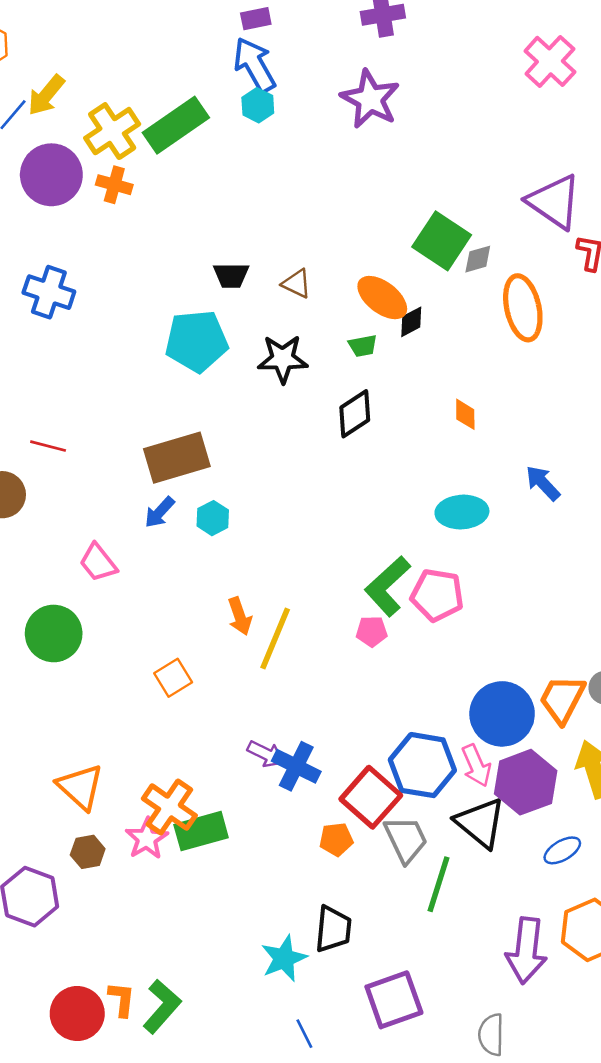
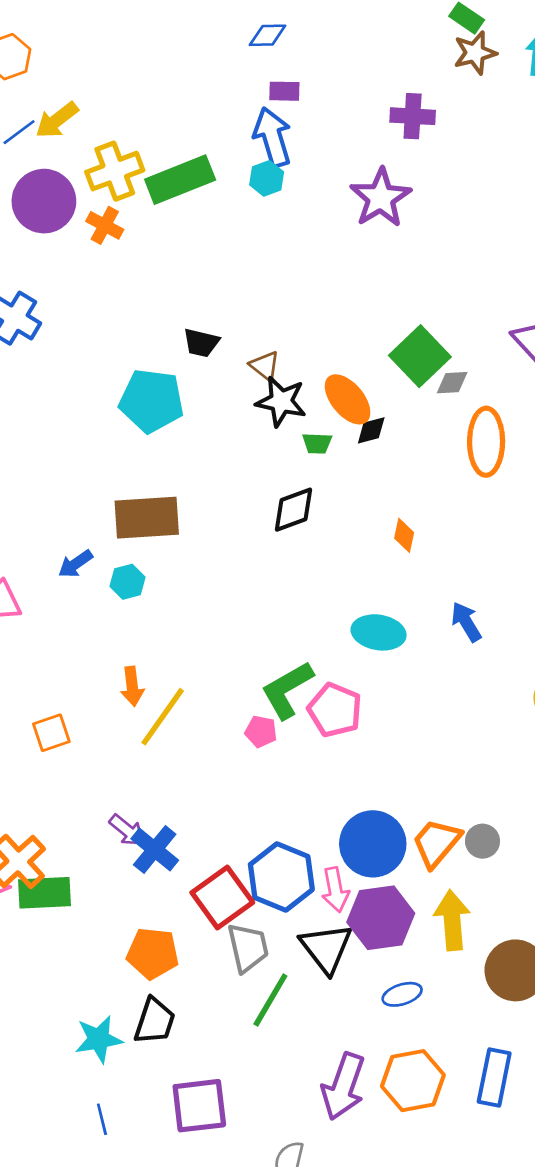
black star: (283, 359) -> (281, 402), moved
brown rectangle: (177, 458) -> (147, 518), moved
orange pentagon: (336, 839) -> (153, 953), moved, size x1.5

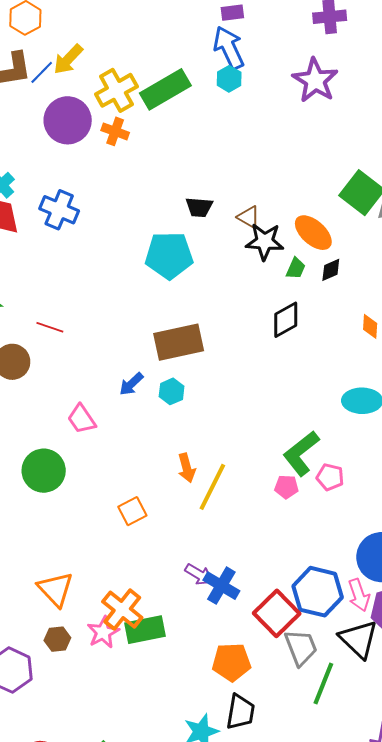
black diamond: (371, 430) -> (331, 270), moved
green trapezoid: (317, 443) -> (296, 268), turned -60
pink pentagon: (335, 710) -> (330, 477), moved, size x0.7

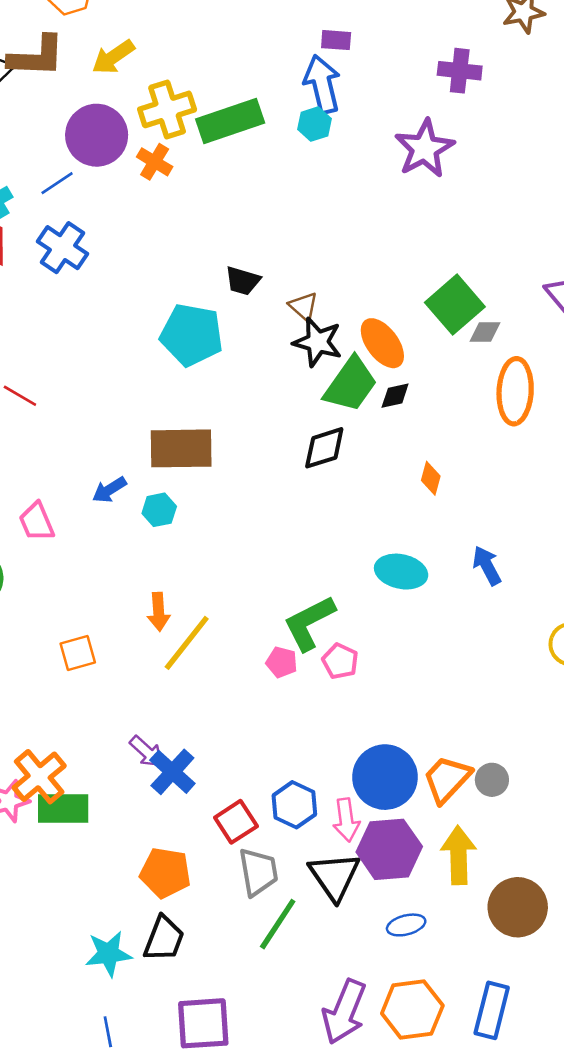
blue line: (42, 72) -> (57, 183), moved
green trapezoid: (296, 268) -> (351, 384), size x2.0
blue hexagon: (318, 592) -> (294, 805), size x0.7
red square: (277, 613) -> (236, 822), size x0.7

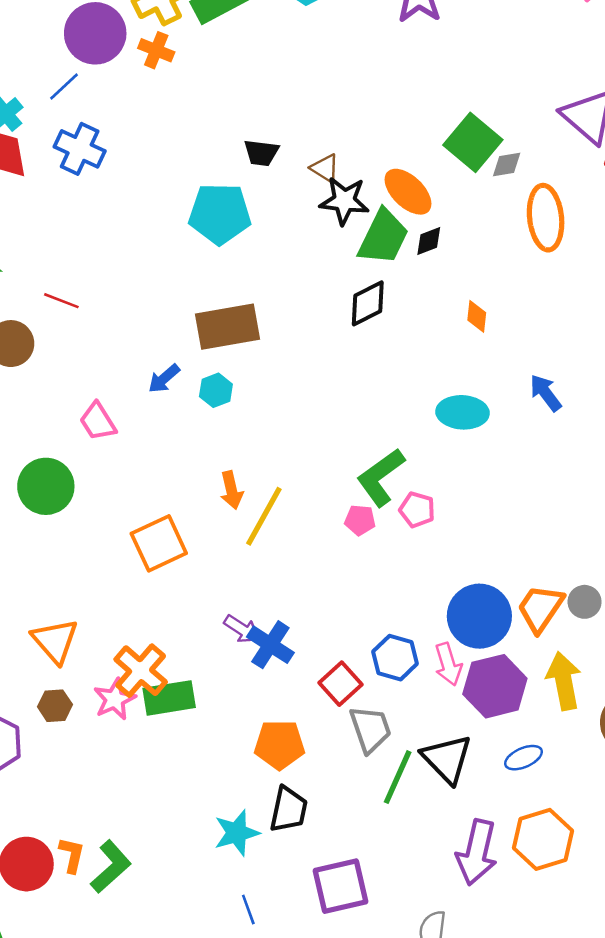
orange square: (78, 653) -> (159, 543), size x1.5
black triangle: (334, 876) -> (447, 759), moved

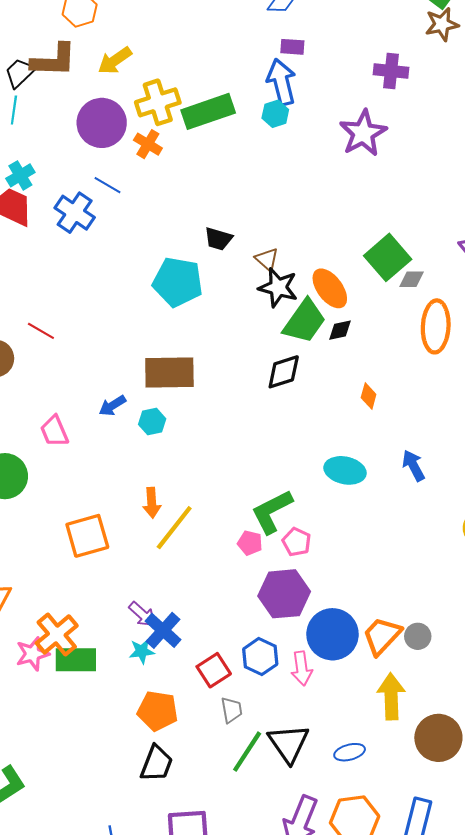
blue line: (64, 87) -> (108, 185), moved, turned 64
purple hexagon: (495, 686) -> (284, 594), moved
gray trapezoid: (370, 729) -> (232, 710), size x0.7
cyan star: (237, 833) -> (142, 651), moved, size x0.7

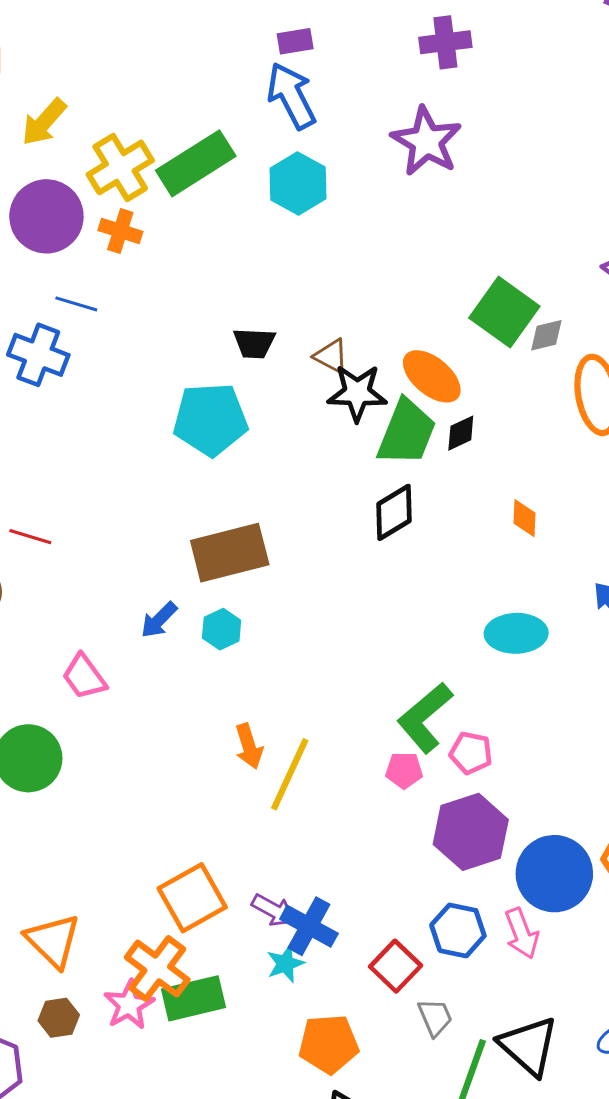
cyan hexagon: (275, 114) -> (298, 184), moved, size x1.5
orange square: (87, 536) -> (192, 898), moved

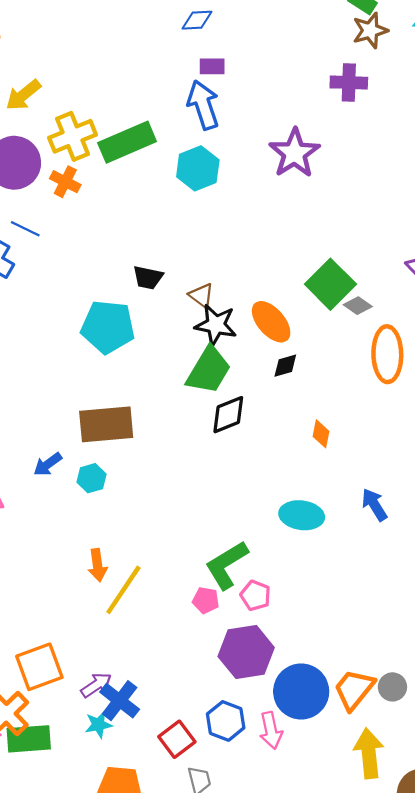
purple cross: (445, 42) -> (349, 83), moved
gray diamond: (546, 335) -> (358, 306), turned 40
green trapezoid: (407, 432) -> (209, 370), moved
purple arrow: (274, 910) -> (96, 685), turned -72

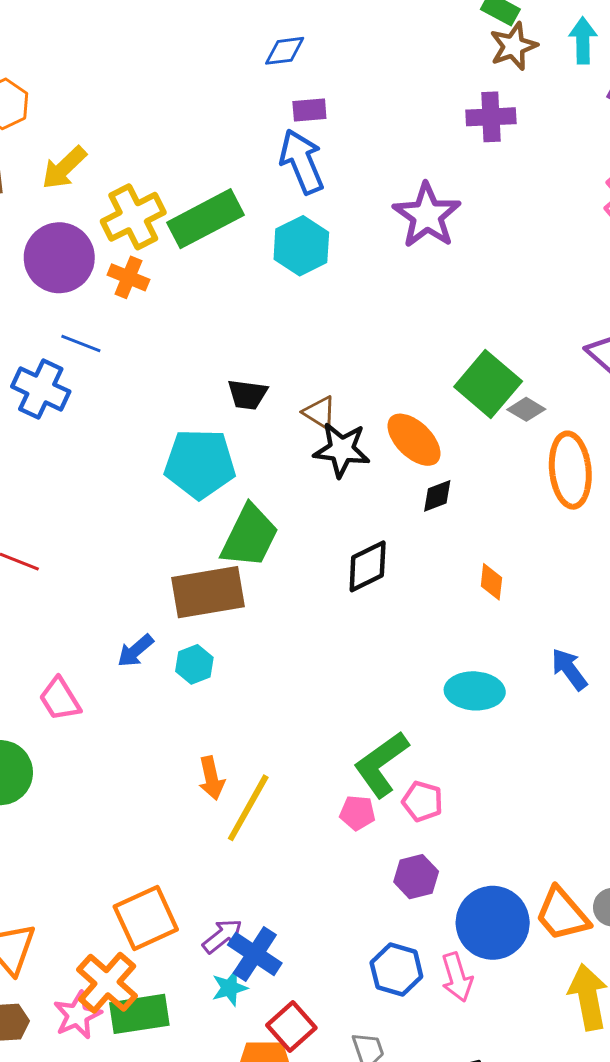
green trapezoid: (209, 370) -> (250, 536), moved
purple hexagon: (246, 652) -> (416, 877), size x0.6
orange trapezoid: (354, 689) -> (562, 914), turned -75
red square: (177, 739) -> (291, 1027), moved

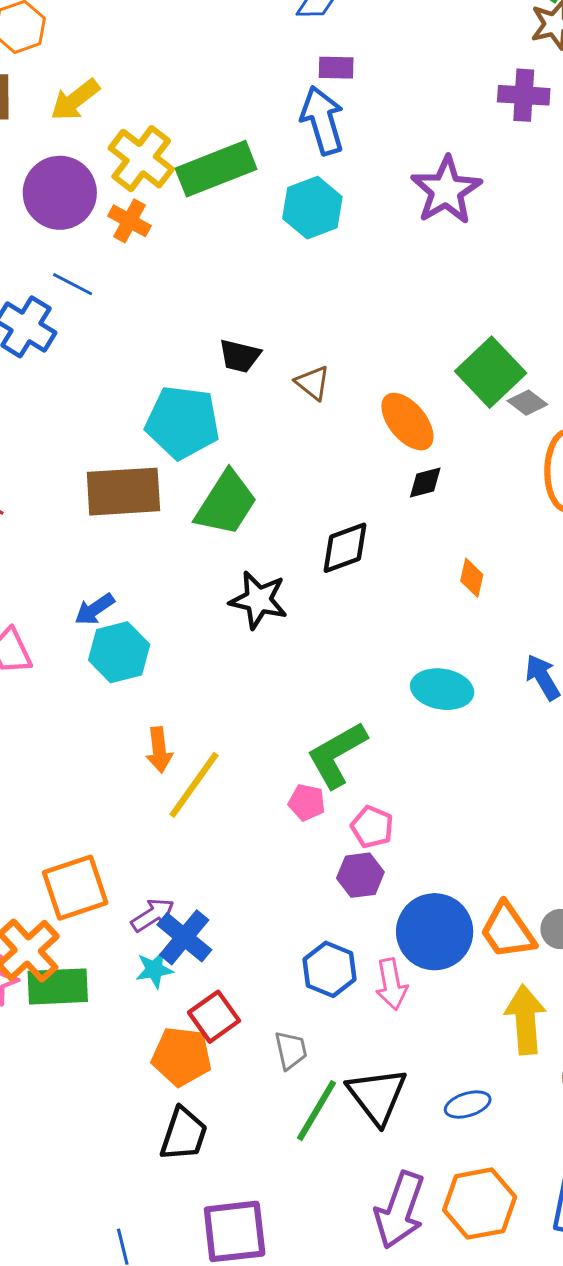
yellow cross: (133, 217) -> (141, 159), turned -32
black star: (342, 450) -> (258, 600), moved
brown rectangle: (208, 592) -> (123, 492), moved
cyan hexagon: (194, 664) -> (119, 652), moved, size x1.5
pink pentagon: (422, 801) -> (372, 827), moved

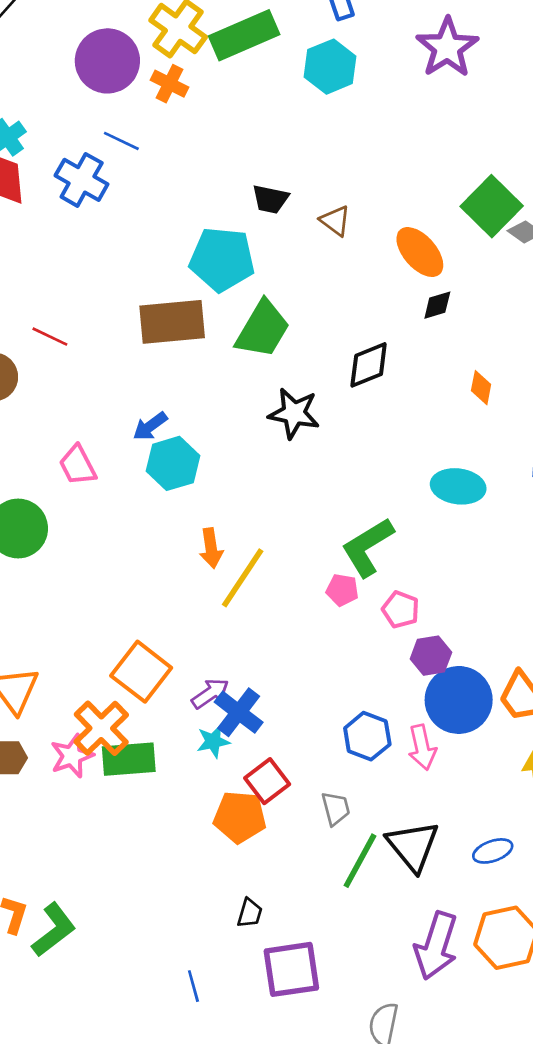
purple hexagon: (360, 875) -> (431, 656), moved
orange square: (75, 888) -> (141, 672), turned -32
black trapezoid: (184, 1134) -> (250, 913), moved, size x0.6

